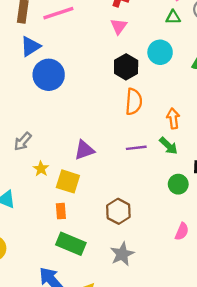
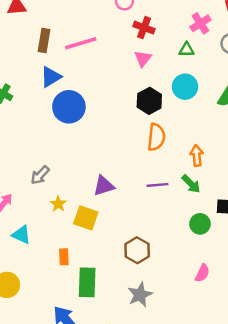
green triangle: (173, 17) -> (187, 50), moved
orange rectangle: (61, 211) -> (64, 257), moved
green rectangle: (71, 244) -> (87, 282), turned 68

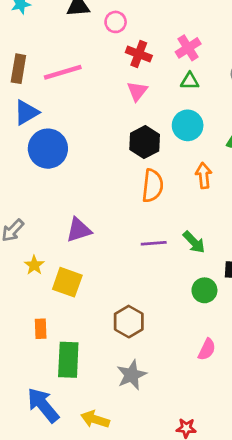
pink cross: (200, 23) -> (188, 48), moved
orange arrow: (197, 156) -> (204, 175), moved
purple triangle: (104, 186) -> (79, 230), moved

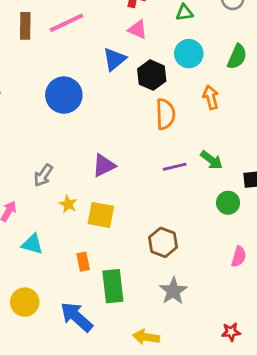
pink triangle: (137, 91) -> (138, 29), turned -36
blue triangle: (26, 112) -> (115, 59), moved
blue arrow: (43, 405) -> (77, 317), moved

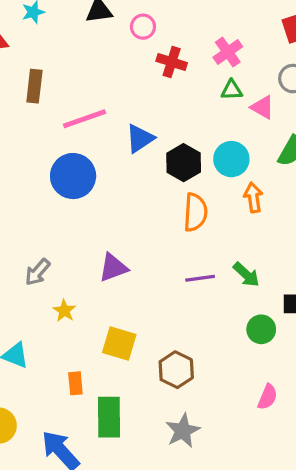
pink line: (66, 23) -> (85, 119), moved
pink triangle: (138, 29) -> (262, 107), moved
cyan circle: (189, 54) -> (231, 159), moved
yellow square: (101, 215) -> (119, 343), moved

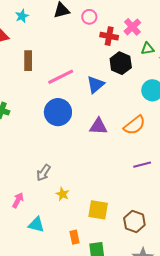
pink cross: (228, 52) -> (132, 27), moved
black hexagon: (184, 163) -> (121, 63), moved
orange semicircle: (195, 212) -> (134, 125), turned 55
purple triangle: (113, 268) -> (98, 126), moved, turned 30

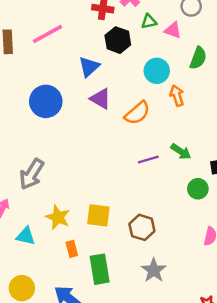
pink line: (61, 77) -> (47, 34), moved
purple triangle: (98, 126) -> (101, 99), moved, turned 30
gray arrow: (43, 173) -> (32, 174), size x1.5
yellow star: (63, 194) -> (58, 217), moved, size x1.5

